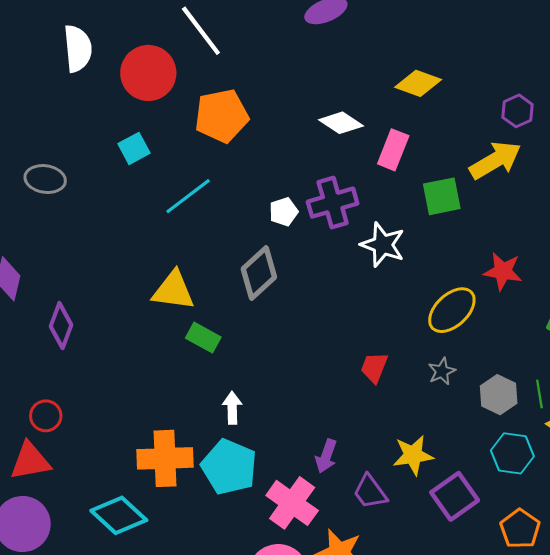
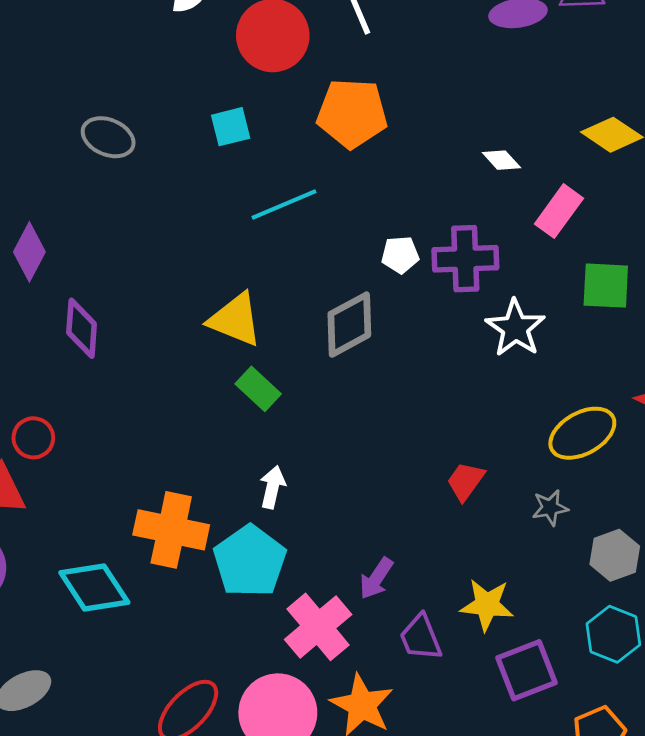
white diamond: (341, 123) -> (501, 160), size x0.7
purple diamond: (61, 326) -> (82, 328), turned -30

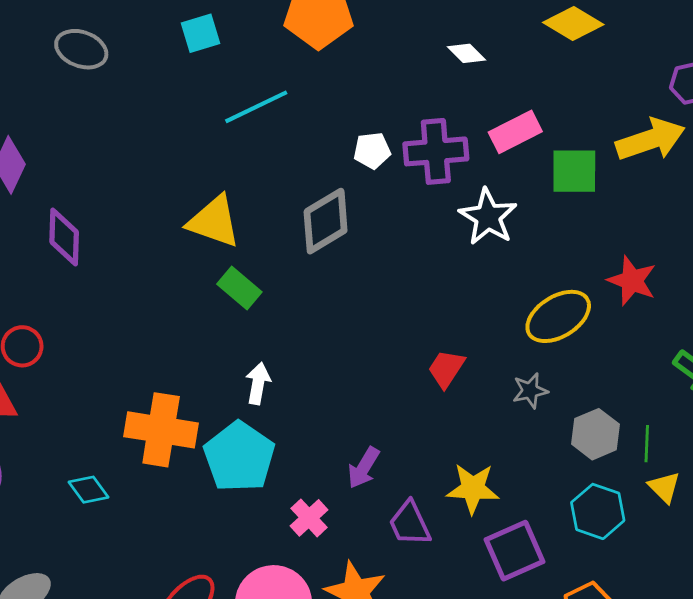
pink rectangle: (559, 211) -> (515, 132), moved, turned 30
cyan diamond: (94, 587) -> (89, 490), size x0.6
pink cross: (318, 627) -> (309, 518), size x0.6

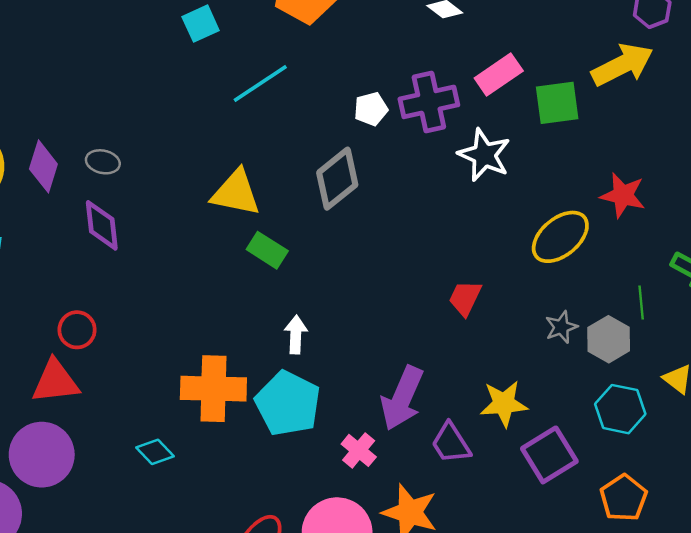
gray ellipse: (81, 49) -> (103, 162), moved, size x0.7
gray star: (530, 391) -> (561, 327), moved
green line: (647, 444) -> (641, 302), moved
purple arrow: (364, 468) -> (402, 398), size x1.6

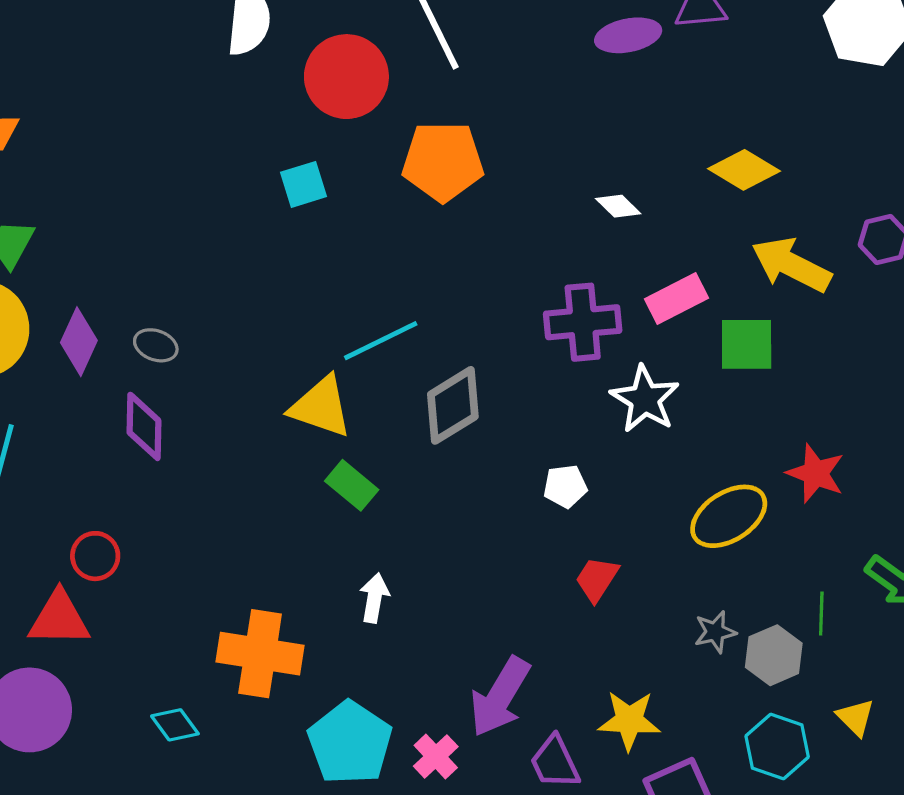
yellow arrow: (622, 65) -> (791, 265), moved, turned -134
cyan line: (260, 84) -> (381, 341), moved
white pentagon: (371, 109) -> (565, 486), moved
cyan pentagon: (288, 404) -> (350, 743), moved

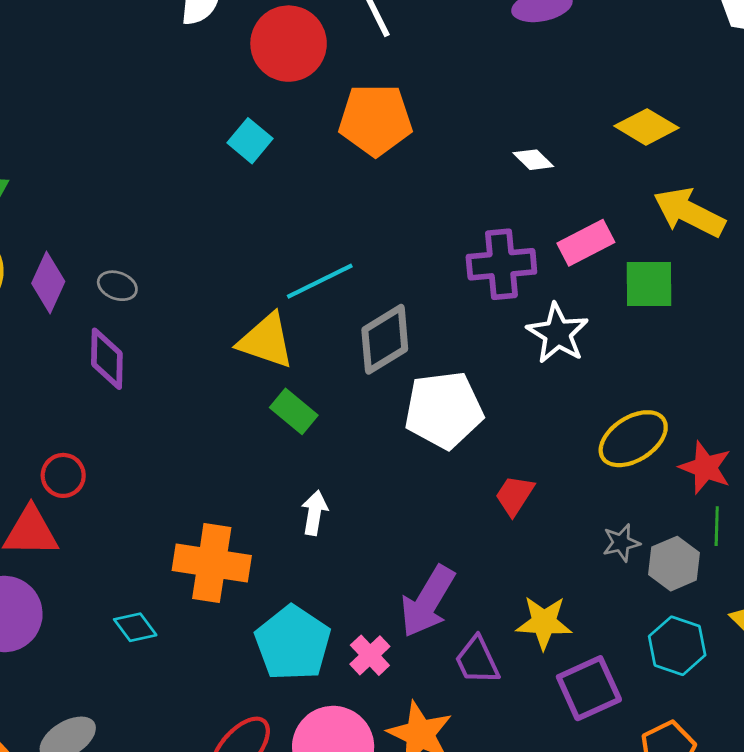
cyan square: (303, 184) -> (250, 141), turned -33
red star: (816, 473) -> (705, 468), moved
white pentagon: (565, 486) -> (444, 410), moved, size x2.0

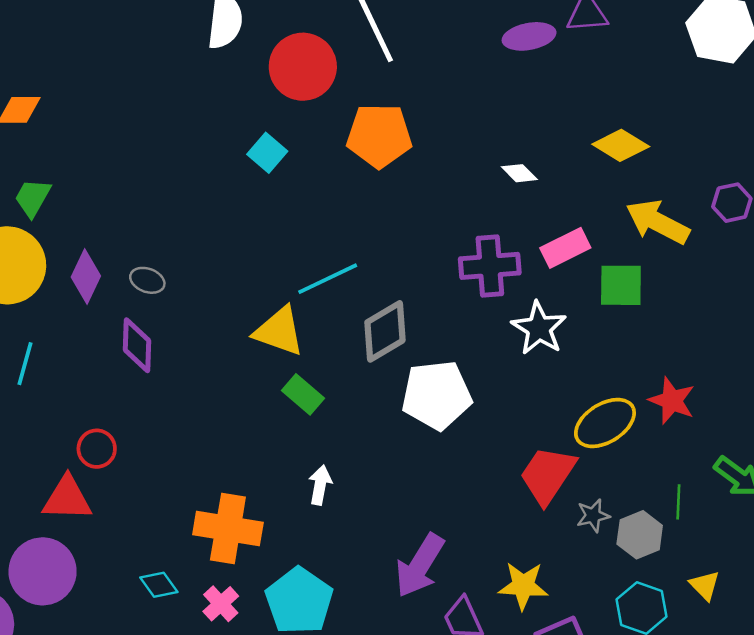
red star: (705, 468) -> (672, 401), moved
red trapezoid: (515, 495) -> (548, 475), moved, size x1.6
pink cross: (370, 655) -> (221, 604), moved

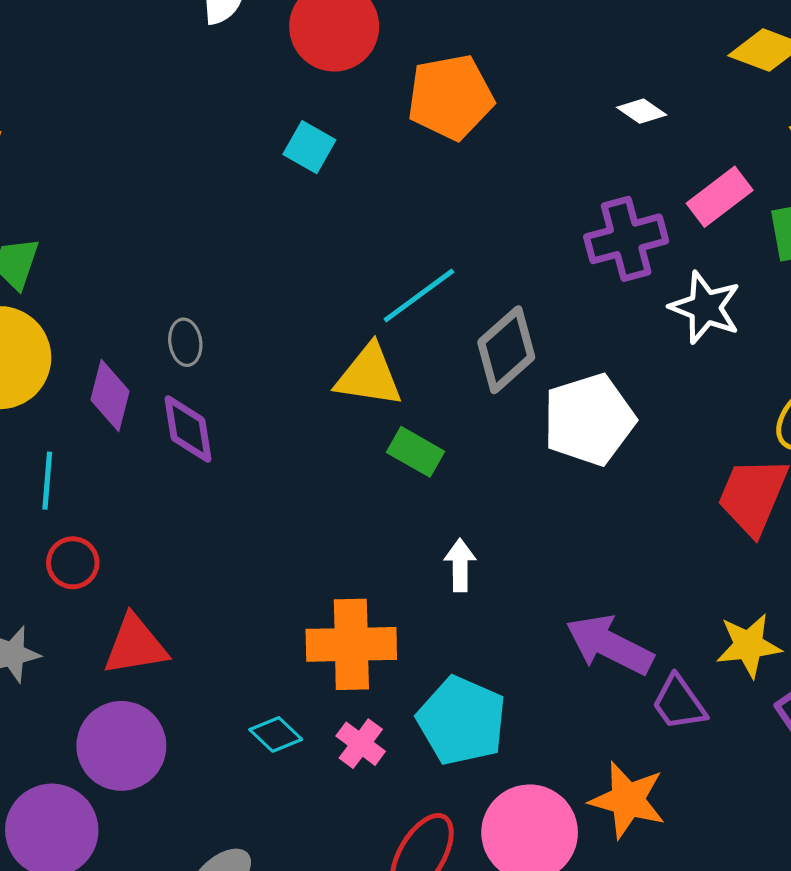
purple diamond: (86, 277) -> (110, 395), moved
gray ellipse: (147, 280) -> (185, 342), turned 72
red circle: (97, 449) -> (73, 563), moved
purple arrow: (420, 565) -> (609, 645), turned 96

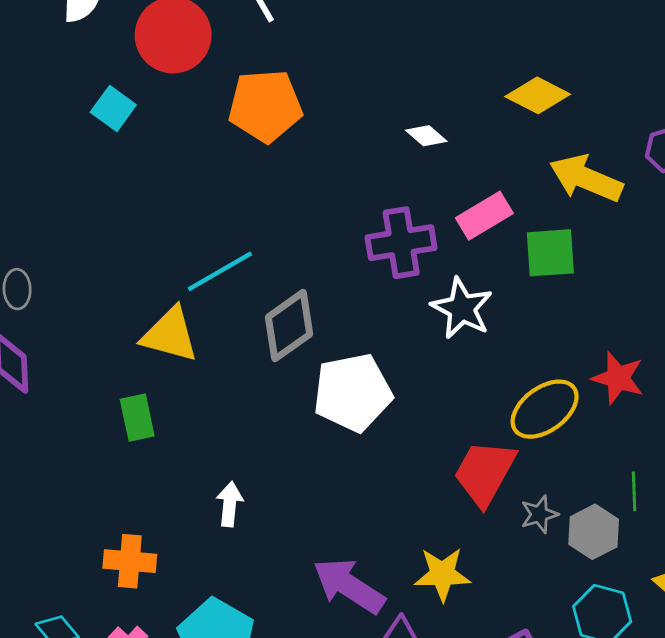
cyan square: (309, 147) -> (113, 109), moved
green rectangle: (415, 452) -> (137, 418), moved, turned 42
orange cross: (351, 644) -> (130, 561), size x0.7
yellow star: (749, 645) -> (442, 574), moved

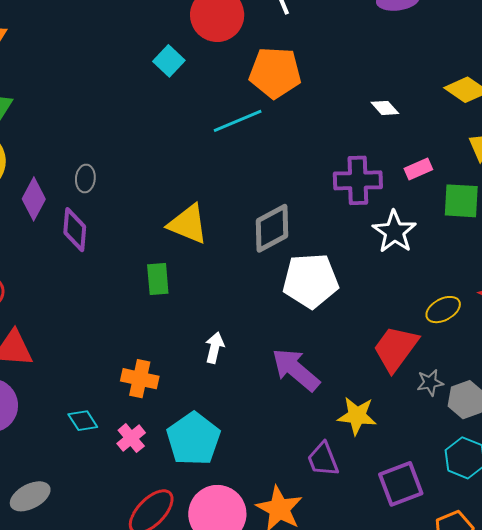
pink rectangle: (484, 216) -> (418, 169), size x0.7
cyan line: (220, 271) -> (238, 121), moved
yellow ellipse: (545, 409) -> (443, 310), size x0.7
purple arrow: (349, 586) -> (296, 370), moved

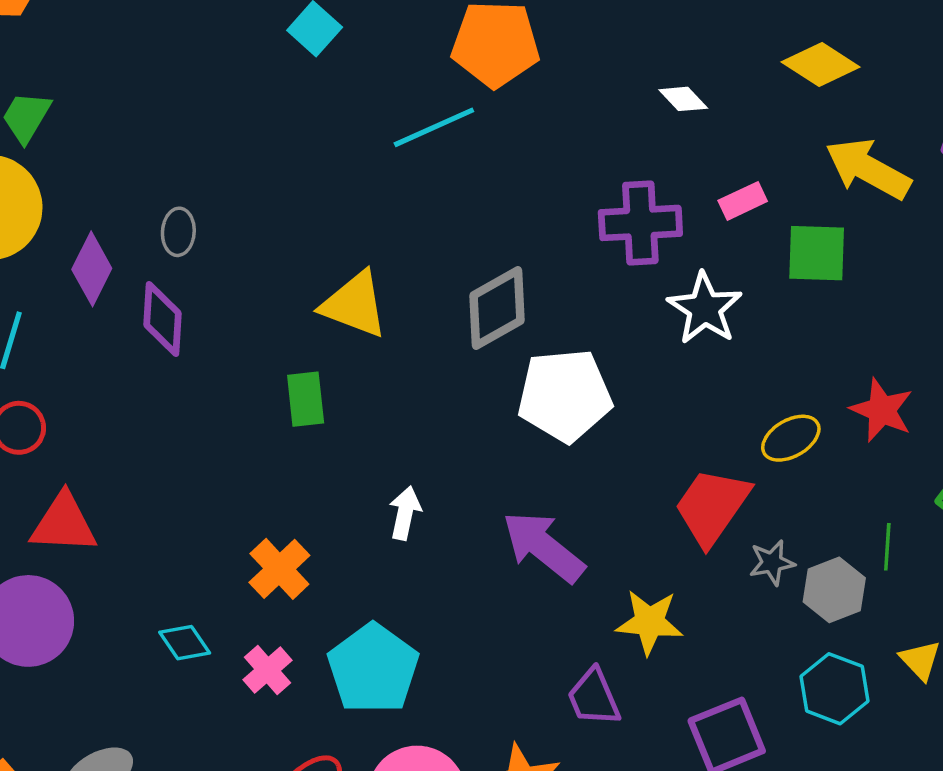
orange cross: (140, 379) -> (279, 569), turned 36

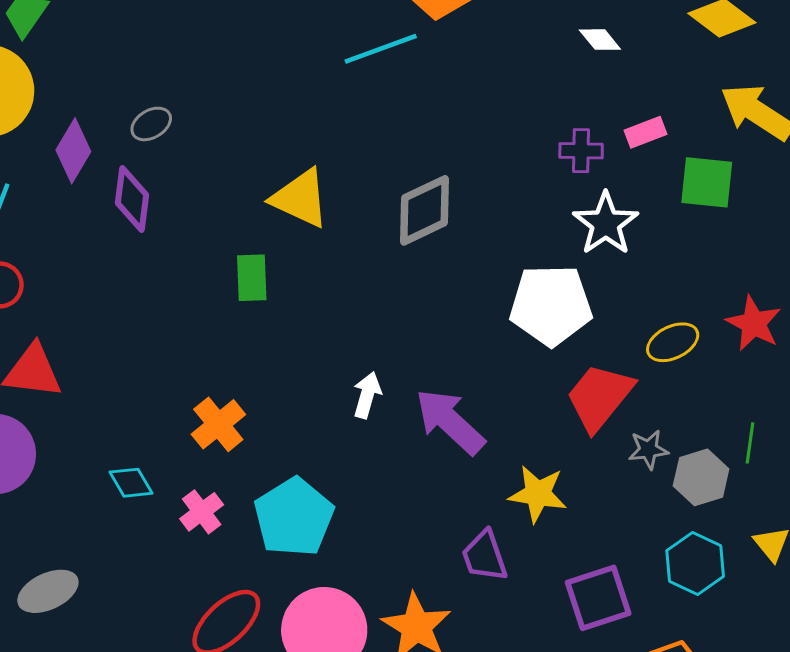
purple cross: (640, 223) -> (581, 151), moved, size x0.6
gray ellipse: (178, 232) -> (151, 124), turned 51
white pentagon: (565, 395) -> (551, 305), moved
white arrow: (405, 513) -> (367, 395), moved

